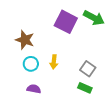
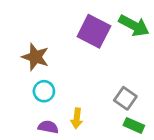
yellow arrow: (54, 62) -> (77, 118), moved
green rectangle: (85, 88) -> (134, 125), moved

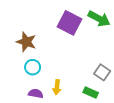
gray square: (125, 98) -> (102, 72), moved
green rectangle: (134, 125) -> (91, 92), moved

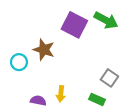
brown star: (26, 42) -> (44, 50), moved
cyan circle: (33, 67) -> (19, 62), moved

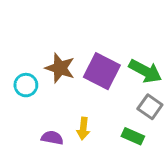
green arrow: (106, 20) -> (145, 71), moved
purple square: (74, 25) -> (102, 71), moved

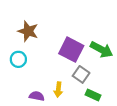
brown star: (60, 68) -> (28, 31), moved
gray square: (150, 107) -> (81, 74), moved

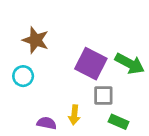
gray square: (81, 74) -> (103, 95), turned -35

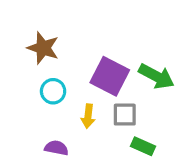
cyan circle: (23, 76) -> (53, 91), moved
yellow arrow: (74, 115) -> (88, 116), moved

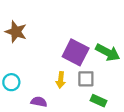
brown star: (43, 48) -> (16, 32), moved
cyan circle: (53, 91) -> (11, 82), moved

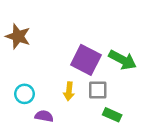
cyan circle: (11, 82) -> (25, 94), moved

